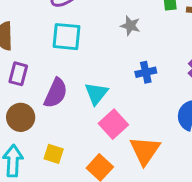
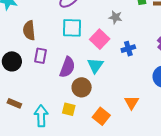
brown circle: (21, 117) -> (82, 87), moved
pink square: (113, 124) -> (100, 39), moved
orange triangle: (145, 151) -> (132, 102), size x0.7

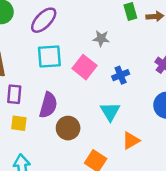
cyan triangle: (95, 66) -> (110, 112), moved
orange triangle: (132, 102) -> (131, 141), turned 35
yellow square: (69, 109) -> (19, 123), moved

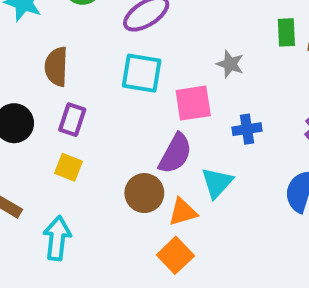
pink square: (85, 67) -> (193, 103), turned 30
purple semicircle: (48, 105) -> (175, 154), moved
orange triangle: (131, 141) -> (183, 212), moved

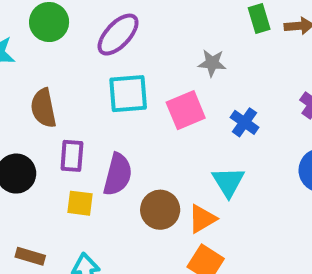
blue cross: (247, 129) -> (244, 122), turned -32
purple semicircle: (175, 154) -> (118, 174), moved

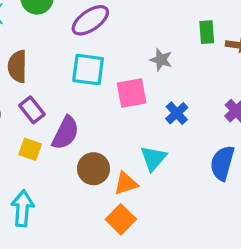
purple rectangle: (72, 156) -> (32, 110), turned -55

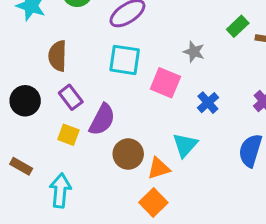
green rectangle: (207, 32) -> (238, 26), turned 50
pink square: (132, 93) -> (165, 83), turned 32

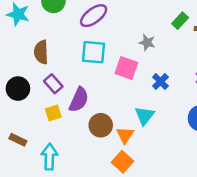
yellow square: (68, 135) -> (53, 113), turned -35
orange triangle: (159, 168) -> (125, 135), turned -36

